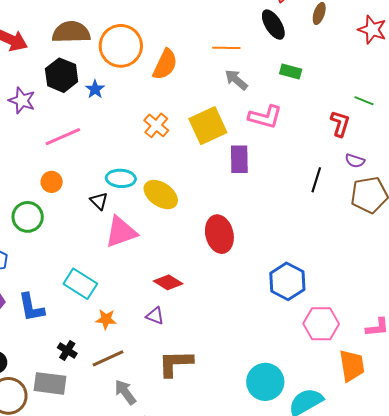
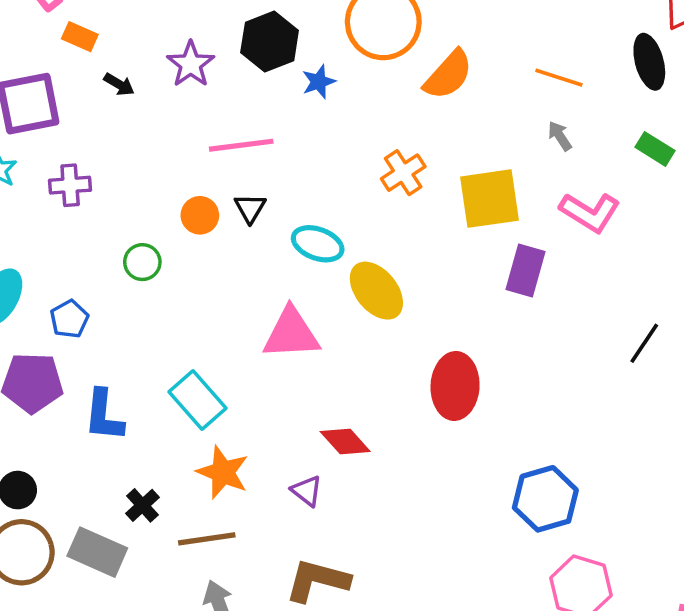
gray arrow: (236, 80) -> (560, 136), size x0.7
black triangle: (99, 201) -> (250, 208), moved
green circle: (28, 217) -> (142, 262), size x0.7
orange star: (106, 319) -> (223, 472), size x1.4

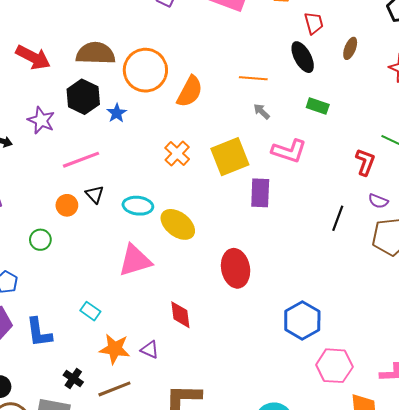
cyan rectangle: (197, 400) -> (90, 311), size x0.6
red diamond: (345, 441) -> (180, 315), turned 48
purple triangle: (307, 491) -> (150, 350), moved

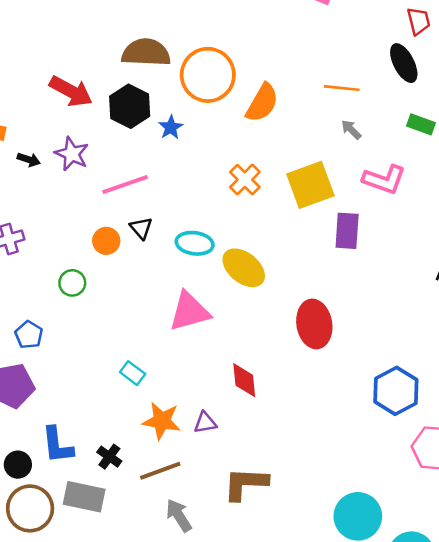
red arrow: (33, 57) -> (71, 91), moved
purple star: (41, 120) -> (72, 154), moved
blue L-shape: (39, 332) -> (57, 445), moved
purple triangle: (150, 350) -> (205, 423), turned -36

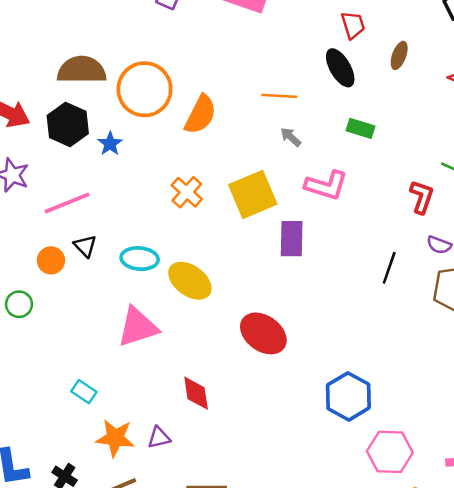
red ellipse: (314, 324) -> (263, 333), turned -42

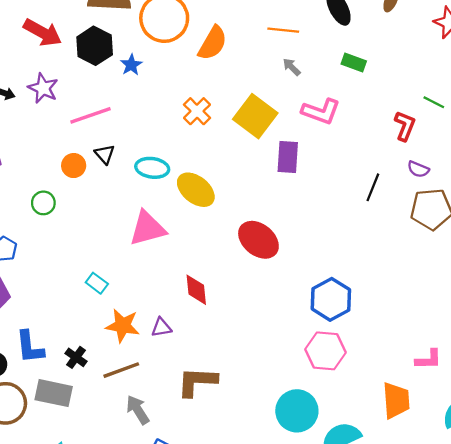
yellow square: (253, 194) -> (255, 116), turned -33
pink hexagon: (390, 452) -> (326, 351), moved

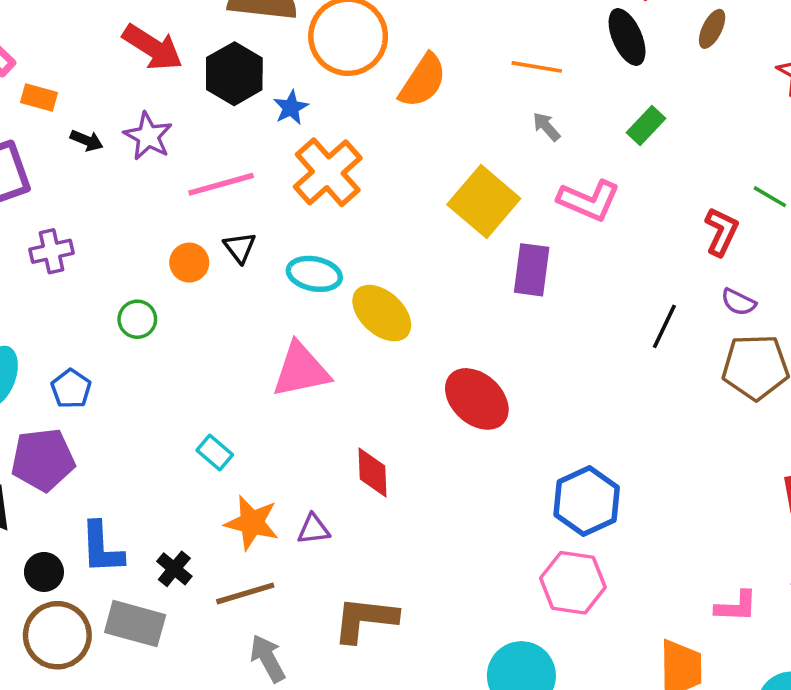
green rectangle: (354, 62) -> (646, 126), turned -70
orange cross: (197, 111) -> (328, 172), moved, size x1.5

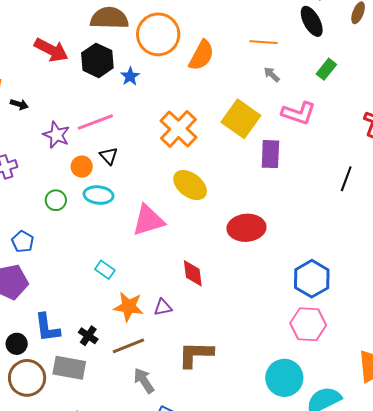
purple star: (148, 136) -> (56, 135), moved
orange cross: (328, 172) -> (178, 129), moved
cyan ellipse: (314, 274) -> (99, 195), moved
red ellipse: (477, 399) -> (246, 228), turned -42

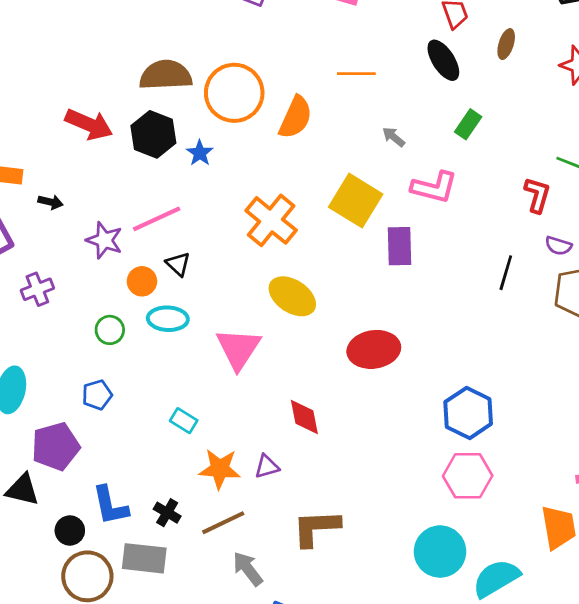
orange line: (263, 42) -> (356, 74), moved
pink triangle: (148, 220) -> (238, 349), turned -36
blue pentagon: (23, 242) -> (97, 395), moved, turned 30

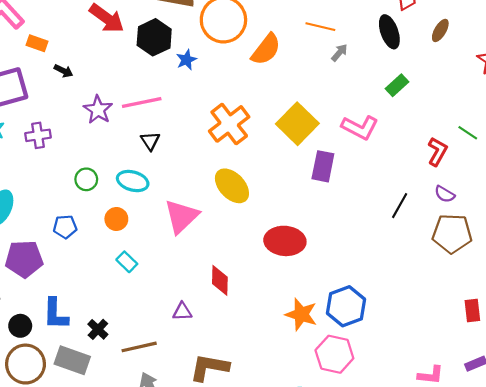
gray arrow: (394, 137) -> (339, 53), moved, turned 78
orange circle: (142, 281) -> (116, 219), moved
orange star: (220, 469) -> (301, 314), moved

